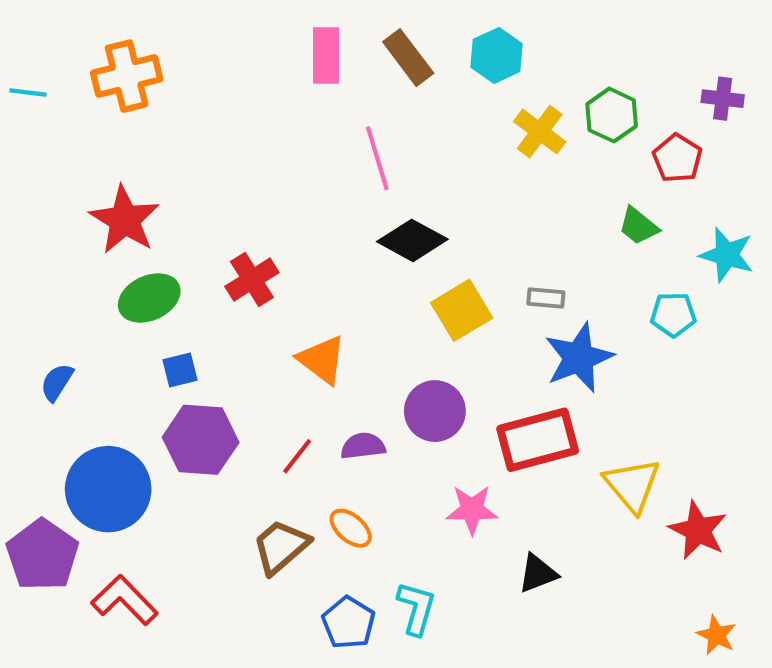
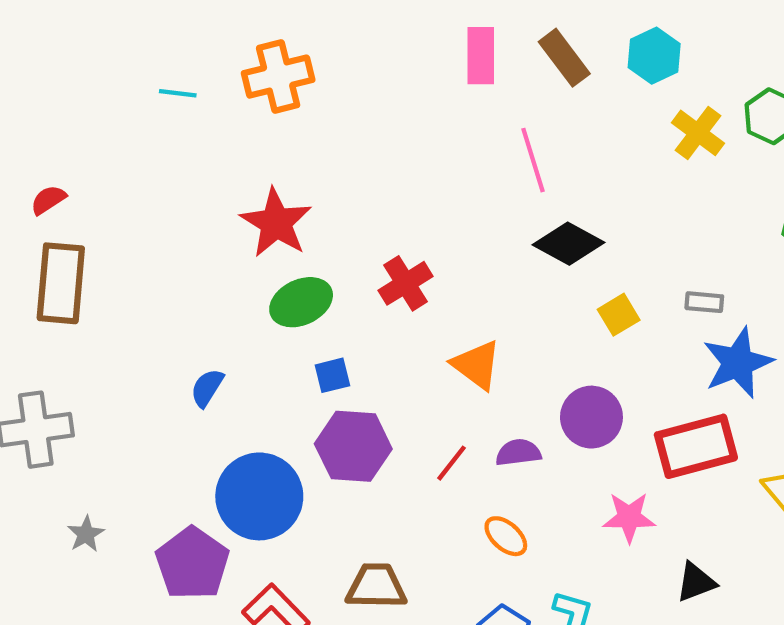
yellow square: (462, 310) -> (619, 315), size x0.7
brown trapezoid: (281, 547) -> (376, 586), moved, turned 42

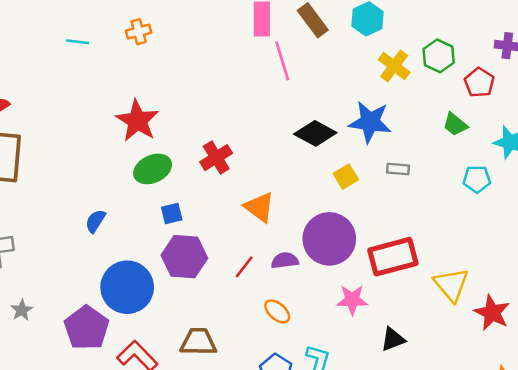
orange cross: (278, 77) -> (139, 32), size x0.6
pink line: (533, 160) -> (282, 61), moved
blue star: (738, 363) -> (370, 122), moved, turned 30
purple circle: (591, 417) -> (329, 239), size x1.4

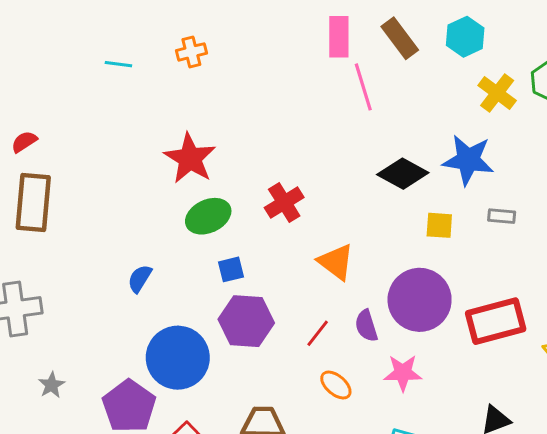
yellow square: (346, 177) -> (439, 225), turned 35
purple semicircle: (285, 261) -> (366, 326), turned -100
pink star: (352, 300) -> (403, 373), moved
orange ellipse: (277, 311) -> (336, 385), moved

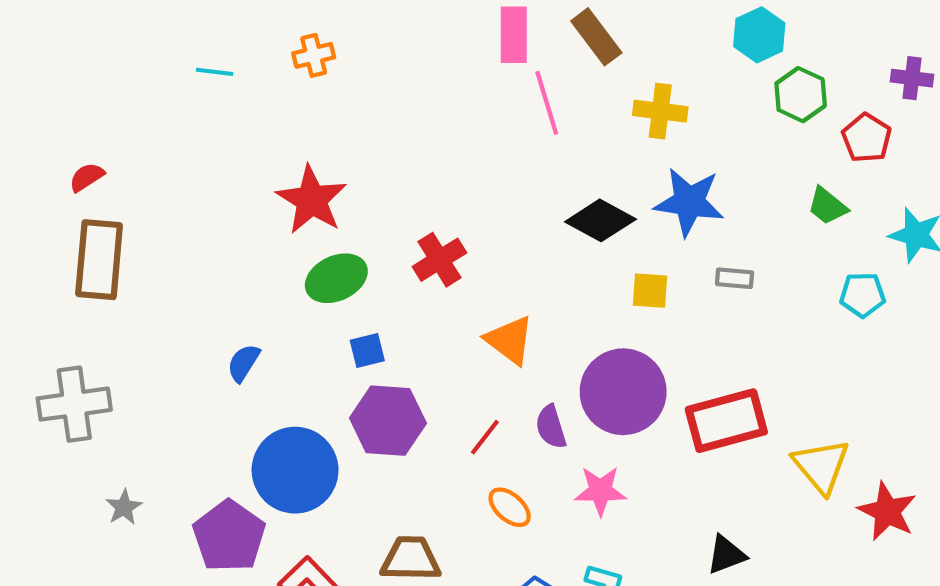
cyan hexagon: (465, 37) -> (759, 35), moved
yellow cross: (497, 93) -> (660, 111), moved, turned -30

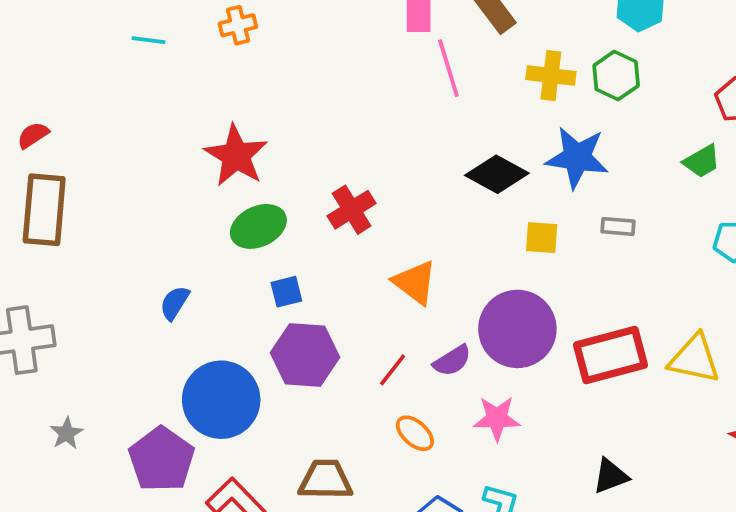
green hexagon: (801, 95) -> (616, 76), moved
green trapezoid: (827, 206) -> (702, 161), turned -69
purple semicircle: (551, 427) -> (452, 361), turned -105
yellow triangle: (821, 466) -> (694, 359), moved, turned -38

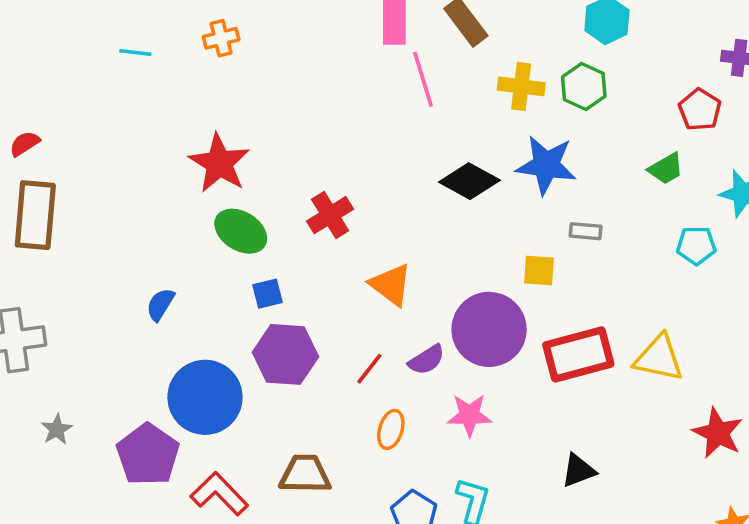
green ellipse: (258, 226) -> (241, 231), turned 57
yellow square: (542, 238) -> (539, 270), moved
orange ellipse: (415, 433) -> (391, 429), turned 66

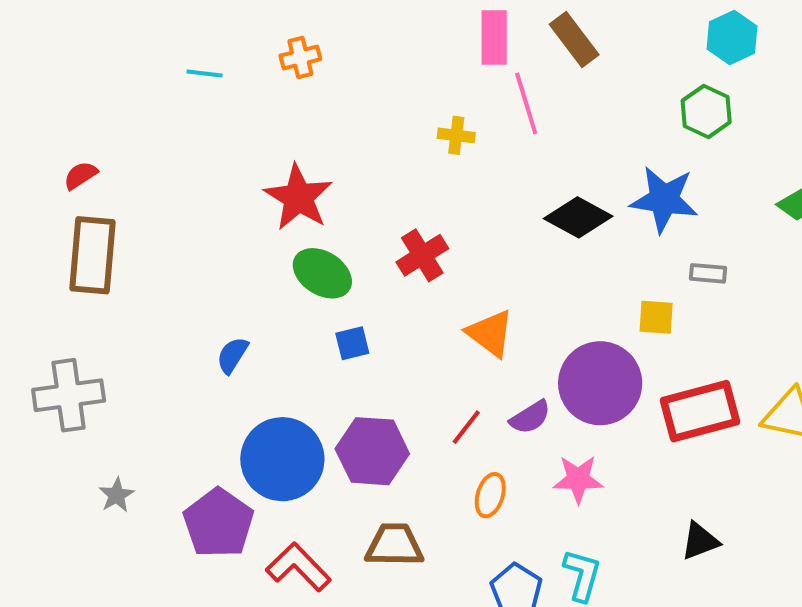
yellow cross: (521, 86) -> (456, 135), moved, size x0.7
purple hexagon: (285, 354) -> (372, 451), moved

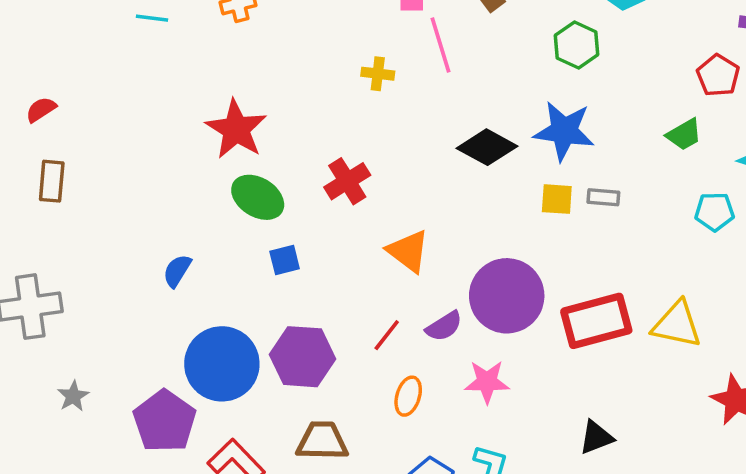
green hexagon: (706, 111) -> (577, 45), moved
brown rectangle: (93, 255) -> (52, 181), size x0.6
yellow square: (656, 317) -> (557, 199), moved

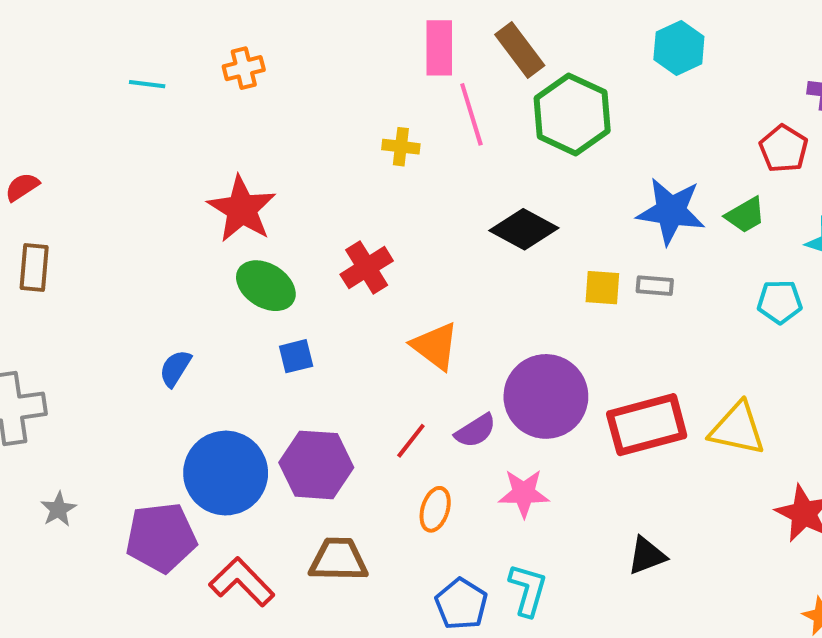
green hexagon: (577, 45) -> (572, 114), moved, size x1.5
blue star: (564, 131) -> (671, 211), moved
purple pentagon: (165, 421) -> (161, 537), turned 30

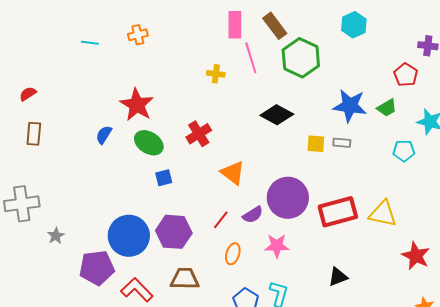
blue semicircle: (175, 368) -> (104, 135), moved
gray star: (58, 509) -> (56, 236), moved

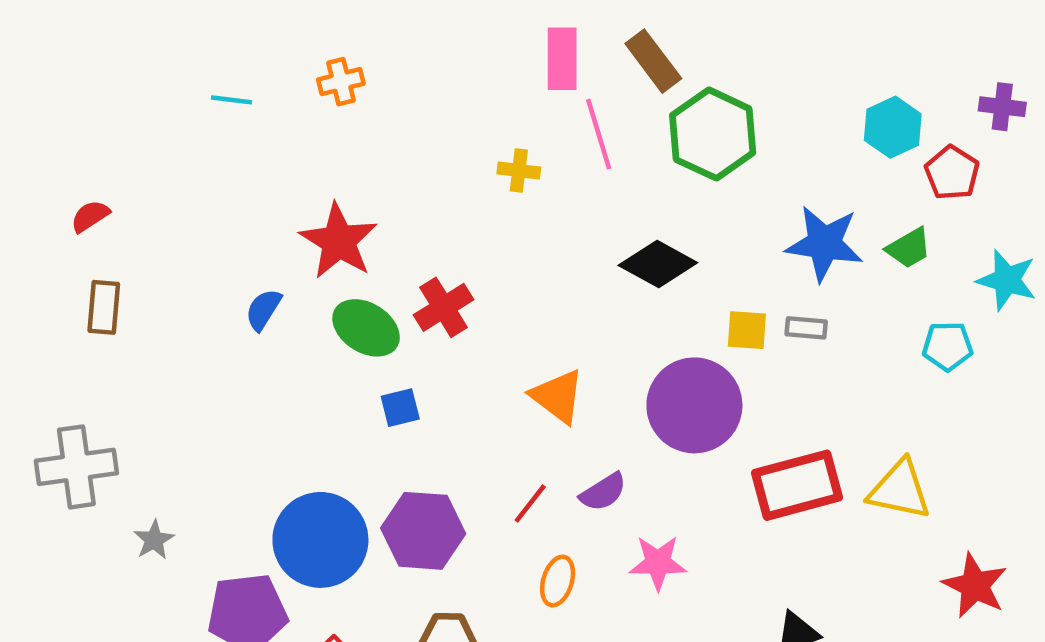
cyan hexagon: (354, 25) -> (893, 127), moved
red cross: (199, 134) -> (444, 307), moved
purple circle: (288, 198) -> (694, 405), moved

